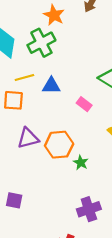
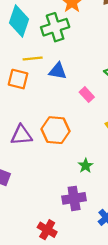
purple triangle: (28, 138) -> (21, 135), moved
green star: (81, 163) -> (86, 166), moved

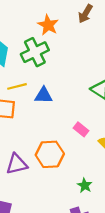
pink rectangle: (87, 95) -> (81, 129), moved

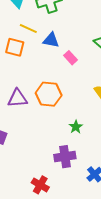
yellow line: (17, 86) -> (28, 29), turned 30
pink rectangle: (81, 129) -> (71, 58), moved

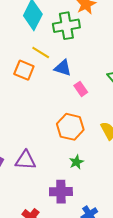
orange hexagon: (49, 94) -> (70, 127), moved
purple triangle: (17, 98) -> (25, 160), moved

